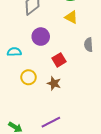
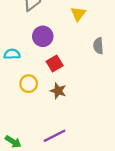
yellow triangle: (71, 17) -> (78, 14), turned 40
red square: (59, 60) -> (55, 64), moved

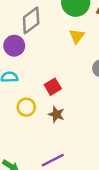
purple circle: (43, 36) -> (14, 46), moved

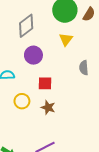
purple circle: (14, 46) -> (33, 55), moved
red square: (53, 87) -> (45, 83), turned 32

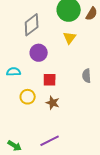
gray semicircle: (84, 68) -> (87, 76), moved

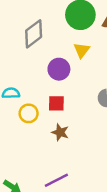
purple circle: (39, 53) -> (59, 69), moved
yellow circle: (28, 97) -> (29, 113), moved

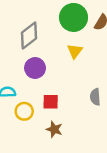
purple circle: (59, 69) -> (35, 68), moved

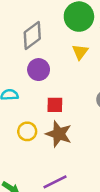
yellow circle: (24, 111) -> (27, 131), moved
brown star: (54, 129) -> (59, 134), size x1.5

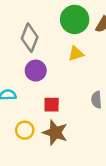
gray diamond: (32, 35) -> (30, 38), turned -32
yellow triangle: (80, 52) -> (76, 54), turned 35

